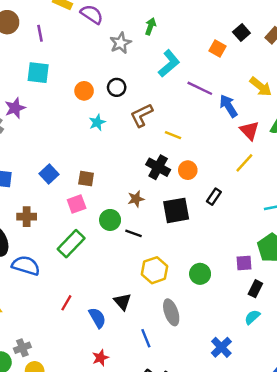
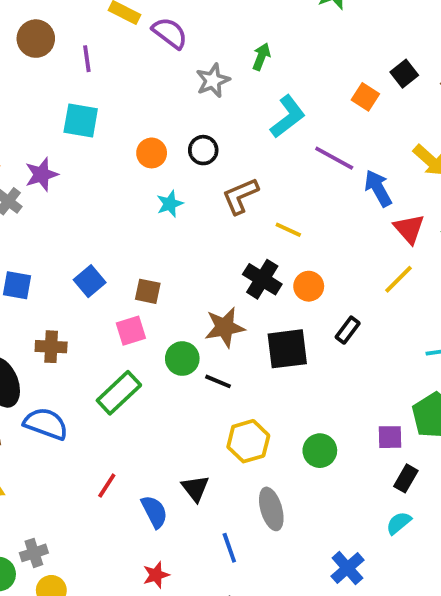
brown star: (136, 199) -> (225, 327), size x1.5

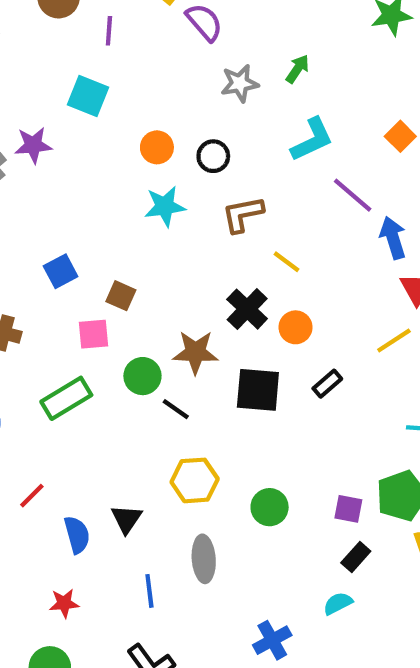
cyan star: (170, 204) -> (165, 206), size x1.4

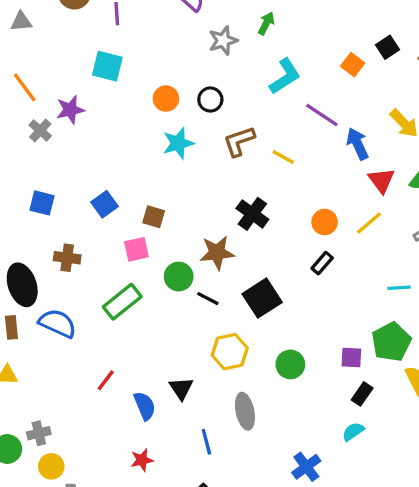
yellow line: (287, 262) -> (283, 157), moved
orange circle: (296, 327) -> (325, 222), moved
black square: (258, 390) -> (262, 298), moved, turned -30

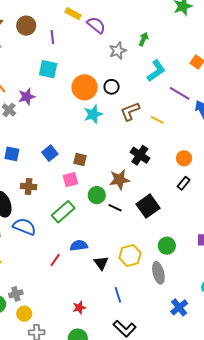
orange circle: (166, 99) -> (85, 87), size x1.6
yellow hexagon: (230, 352) -> (130, 255), moved
blue semicircle: (145, 406) -> (79, 246), moved, turned -72
gray ellipse: (245, 411) -> (158, 273), moved

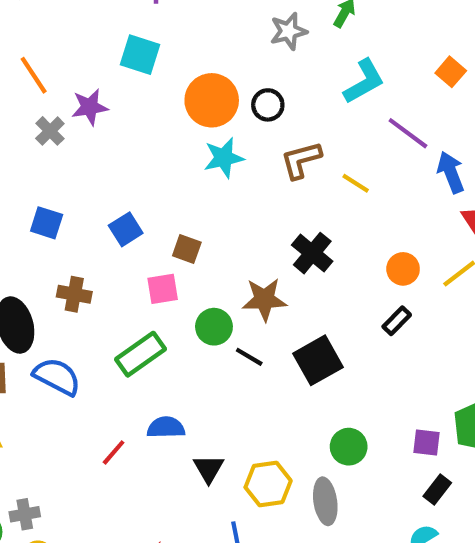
yellow hexagon: (130, 255) -> (268, 484), moved

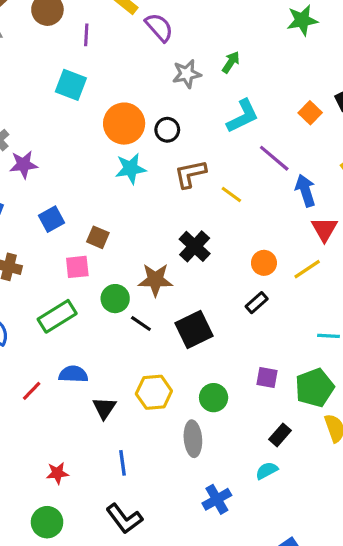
purple star: (90, 107) -> (23, 165), moved
purple square: (426, 443) -> (267, 378), moved
yellow hexagon: (268, 484) -> (154, 392), moved

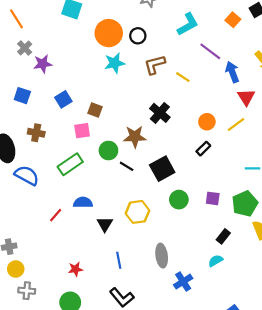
green circle: (214, 398) -> (179, 200), moved
gray ellipse: (193, 439) -> (162, 256), moved

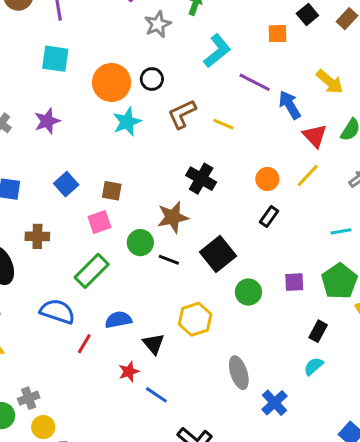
orange square: (233, 20) -> (277, 34), turned -32
purple star: (43, 64) -> (47, 121), moved
blue semicircle: (27, 175) -> (57, 311), moved
blue line: (119, 260) -> (156, 395), moved, turned -35
red star: (76, 269) -> (129, 372), moved

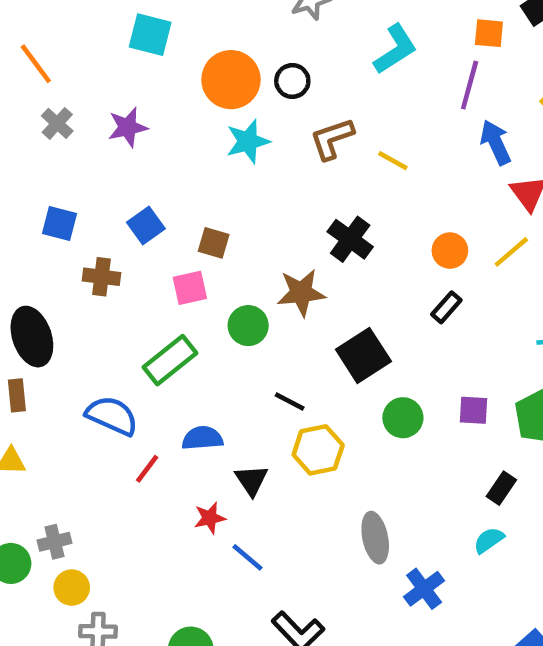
purple line: (255, 82) -> (470, 85), moved, turned 72
brown cross: (37, 236) -> (101, 277), moved
black line: (169, 260) -> (290, 402), moved

